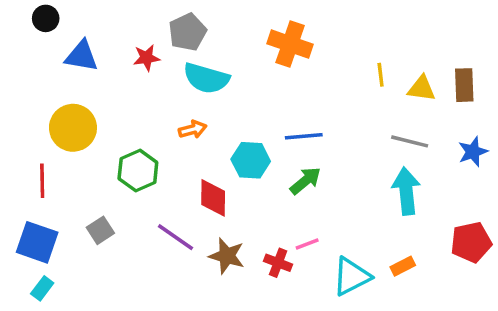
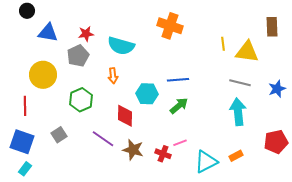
gray pentagon: (187, 32) -> (78, 56), moved
brown rectangle: (464, 85) -> (272, 27), moved
yellow triangle: (422, 88) -> (247, 52), size x1.4
orange arrow: (193, 129) -> (113, 76), turned 98

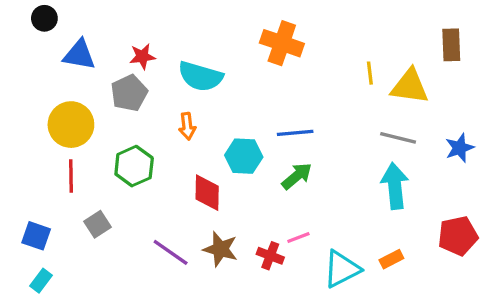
red line: (25, 106) -> (71, 176), moved
purple line: (103, 139) -> (171, 252), moved
blue square: (22, 142) -> (36, 236), size x0.7

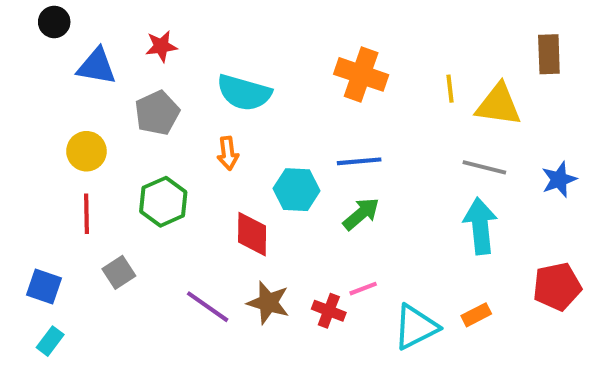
orange cross: (282, 43) -> (361, 74), moved
red star: (142, 56) -> (161, 46), moved
yellow circle: (71, 125) -> (86, 151), size x0.7

